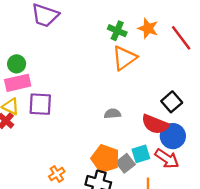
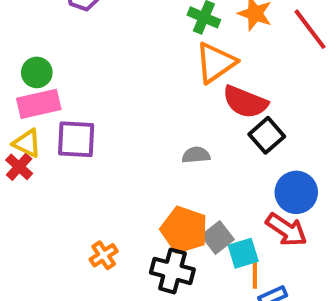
black square: (172, 102) -> (267, 135), moved
red semicircle: (155, 124) -> (245, 102), moved
cyan square: (141, 154) -> (243, 253), moved

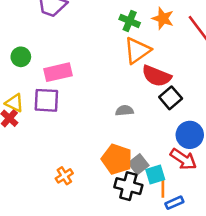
pink rectangle: (39, 104) -> (58, 72), moved
black cross: (172, 271) -> (128, 186), moved

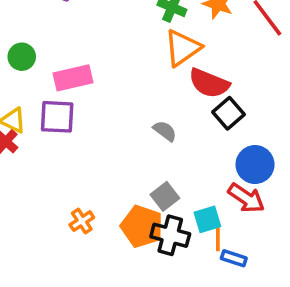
gray semicircle: (124, 111) -> (165, 131), turned 42
orange pentagon: (117, 159) -> (142, 226), moved
gray square: (139, 164) -> (165, 196), moved
blue rectangle: (174, 203) -> (234, 258), turned 42

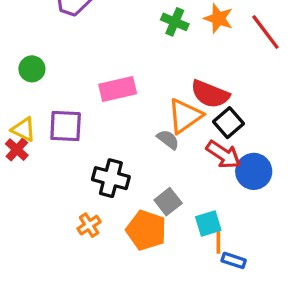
orange triangle: (183, 48) -> (185, 116), moved
pink rectangle: (73, 78) -> (118, 89), moved
red arrow: (246, 198) -> (223, 155), moved
black cross: (170, 235) -> (111, 178), moved

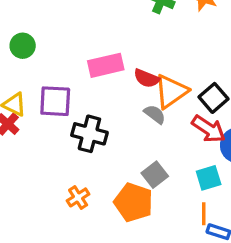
red semicircle: (210, 94) -> (147, 78), moved, size x0.7
black cross: (111, 178) -> (89, 134), moved
cyan square: (208, 223) -> (209, 178), moved

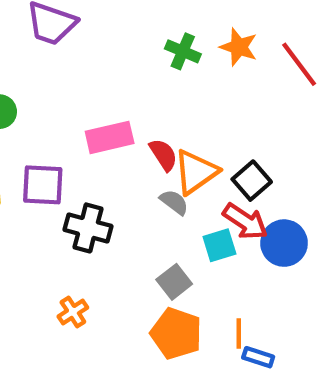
red semicircle: (147, 78) -> (163, 155), turned -145
cyan square: (209, 178) -> (219, 245), moved
orange pentagon: (134, 202) -> (176, 334), moved

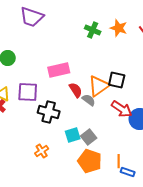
red semicircle: (163, 155) -> (76, 90), moved
black square: (252, 181) -> (117, 80), moved, turned -36
cyan square: (219, 245) -> (73, 135), moved

